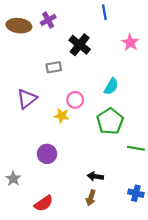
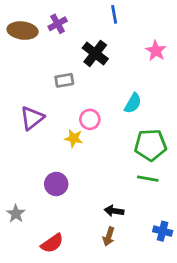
blue line: (104, 12) -> (114, 14), moved
green pentagon: (110, 121) -> (150, 145), moved, turned 30
green line: (136, 148) -> (148, 179), moved

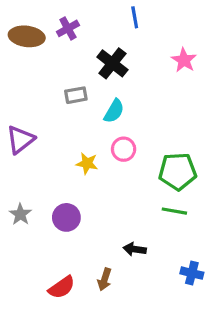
cyan semicircle: (133, 103) -> (114, 111), moved
purple triangle: (32, 118) -> (20, 140), moved
pink circle: (90, 119) -> (124, 149), moved
gray star: (16, 214) -> (20, 214), moved
brown arrow: (109, 237) -> (104, 279), moved

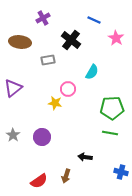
blue line: (135, 17) -> (94, 20), moved, turned -56
brown ellipse: (27, 36) -> (20, 42), moved
cyan semicircle: (114, 111) -> (92, 72), moved
pink circle: (124, 149) -> (68, 89), moved

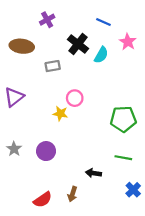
cyan semicircle: (92, 72) -> (101, 55), moved
green line: (110, 133) -> (123, 158), moved
blue cross: (121, 172) -> (133, 190), turned 32

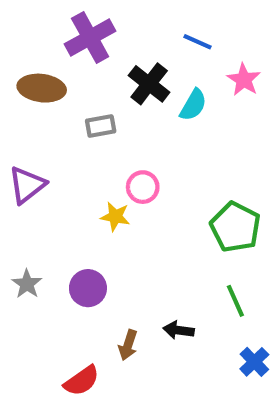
purple cross: (47, 20) -> (90, 38), size x1.6
green pentagon: (123, 119) -> (235, 227), turned 30
green line: (123, 158) -> (235, 301), turned 56
brown arrow: (72, 194) -> (128, 345), moved

